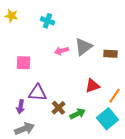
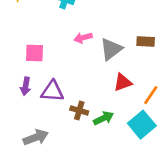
gray triangle: (84, 47) -> (111, 49), moved
purple arrow: (20, 107) -> (26, 86), moved
brown cross: (58, 108) -> (79, 110), turned -32

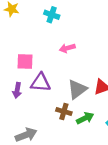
gray triangle: (111, 49) -> (77, 89), moved
purple triangle: (52, 91) -> (41, 83), moved

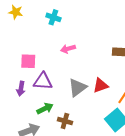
brown cross: (64, 111) -> (65, 121), moved
green arrow: (85, 118) -> (45, 108), moved

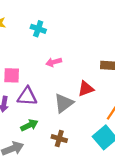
red triangle: (101, 85) -> (86, 89), moved
brown cross: (65, 121) -> (59, 139), moved

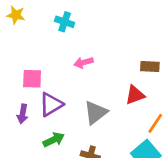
red triangle: (86, 89) -> (135, 95), moved
purple triangle: (27, 96) -> (51, 104), turned -35

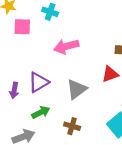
pink arrow: (84, 62) -> (66, 46), size x1.5
pink square: (32, 79) -> (22, 27), moved

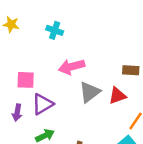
pink square: (22, 27) -> (26, 80), moved
gray triangle: (77, 89) -> (90, 92), moved

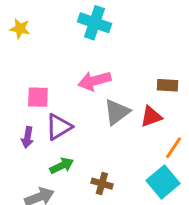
cyan cross: (55, 30) -> (94, 23), moved, size x1.5

